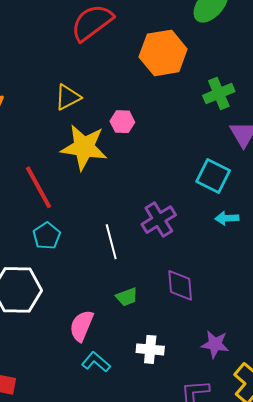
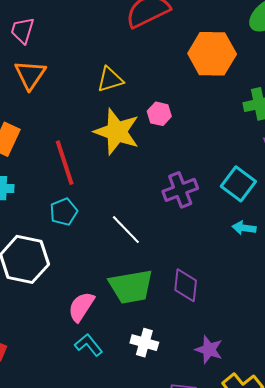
purple cross: (159, 220) -> (180, 190), moved
white line: (111, 242) -> (126, 230), turned -40
green trapezoid: (127, 297) -> (131, 287), size x2.0

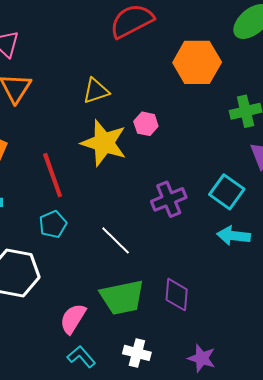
cyan arrow: (244, 228) -> (234, 236), size x1.4

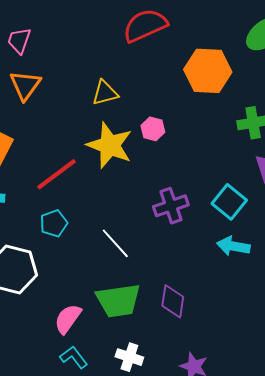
red line: (53, 175) -> (56, 174), turned 69

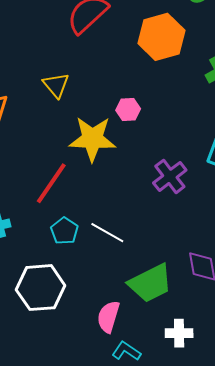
yellow triangle: (105, 93) -> (56, 85), moved, turned -36
white line: (115, 243) -> (107, 233), moved

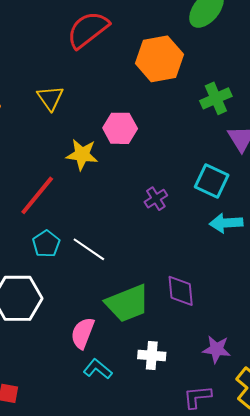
pink hexagon: (128, 110) -> (120, 128), size x1.4
yellow star: (92, 139) -> (82, 155), size x0.7
purple cross: (170, 176) -> (156, 199), size x0.7

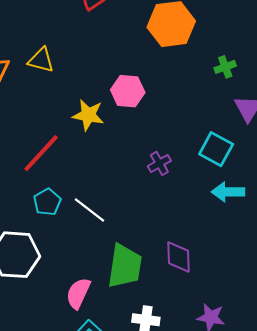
yellow triangle: (50, 98) -> (41, 60), moved, turned -44
green cross: (216, 98) -> (225, 67), size x0.7
green trapezoid: (127, 303) -> (125, 266), turned -63

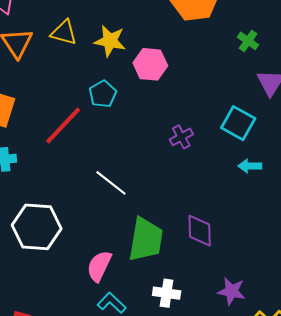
green cross: (225, 67) -> (248, 41), turned -35
yellow star: (88, 115) -> (110, 41), moved
cyan arrow: (228, 192) -> (250, 166), size x0.7
cyan pentagon: (47, 202) -> (103, 94), moved

